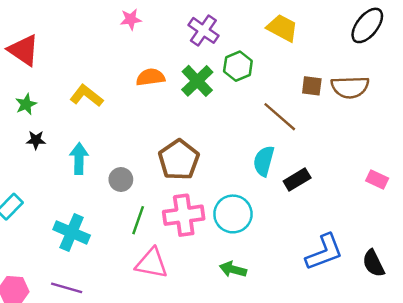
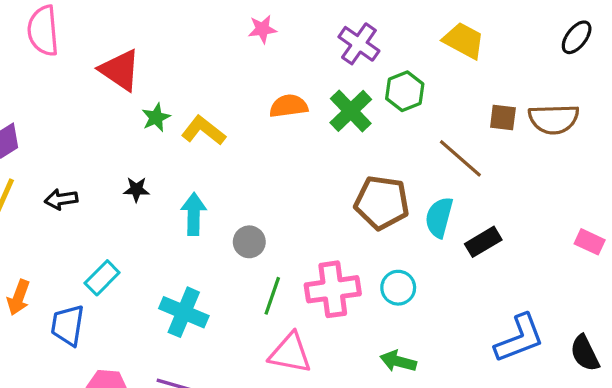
black ellipse: (367, 25) -> (577, 37), size x0.7
green star: (26, 104) -> (156, 117), moved
brown pentagon: (179, 160) -> (382, 203), moved, turned -30
cyan circle: (233, 214) -> (398, 288), size x0.7

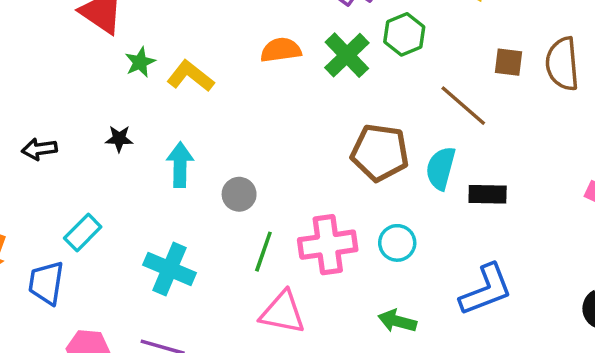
brown semicircle: (554, 119) -> (562, 64), turned 87
black rectangle: (483, 242) -> (488, 194), turned 32
blue L-shape: (519, 338) -> (486, 290), moved

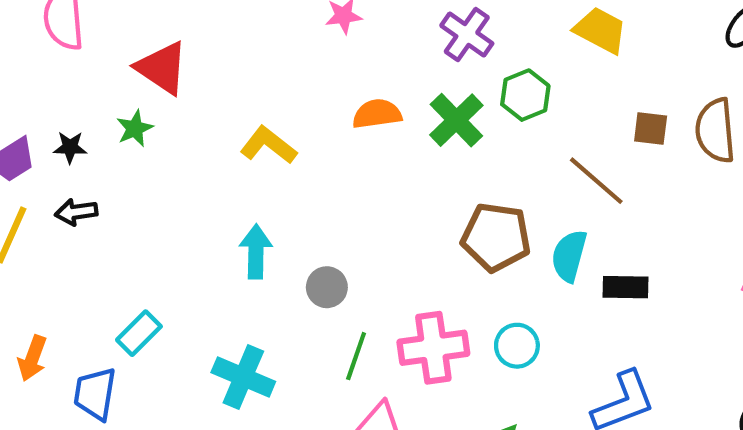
green star: (140, 62) -> (135, 128), moved
black star: (119, 139) -> (70, 147), moved
black arrow: (39, 149) -> (76, 212), moved

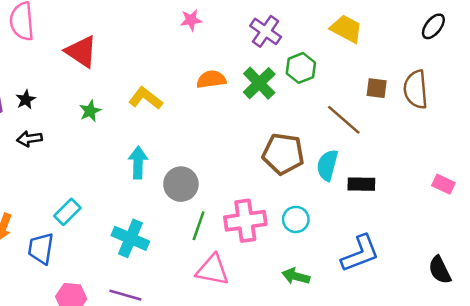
green star: (135, 128) -> (90, 111), moved
black star: (70, 147) -> (26, 100), turned -30
gray circle: (327, 287) -> (181, 184), size x1.4

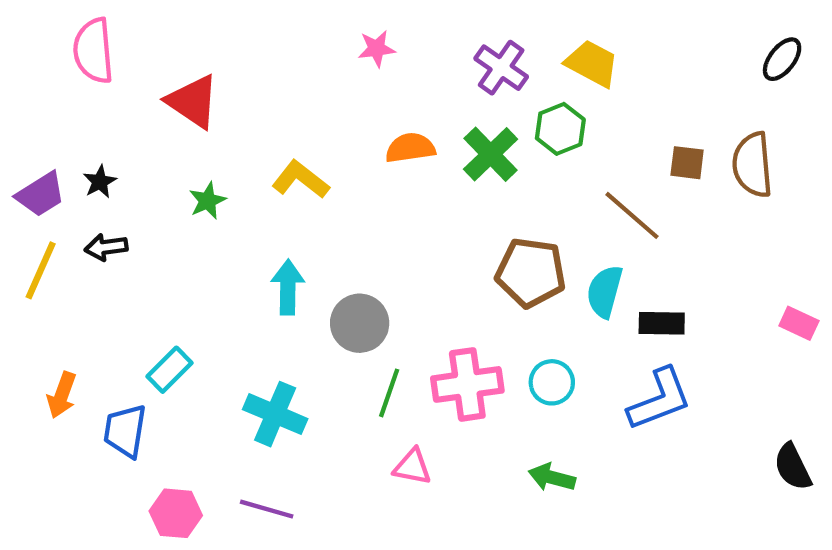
yellow trapezoid: (346, 29) -> (592, 63), moved
blue L-shape: (360, 254) -> (660, 399), moved
pink triangle: (212, 270) -> (412, 467), size x0.7

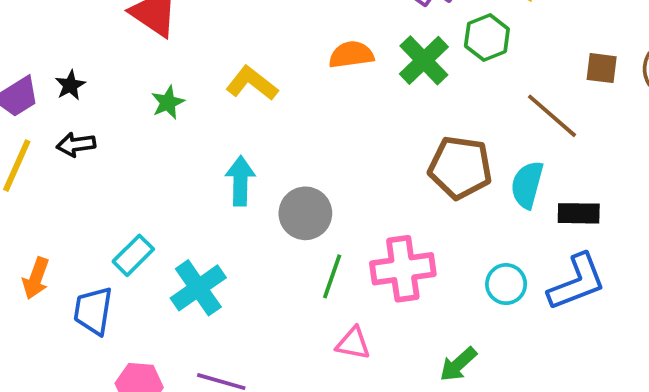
cyan circle: (552, 382) -> (506, 284), moved
cyan cross: (275, 414) -> (198, 288), moved, turned 32
green arrow: (552, 477) -> (458, 364), moved, turned -57

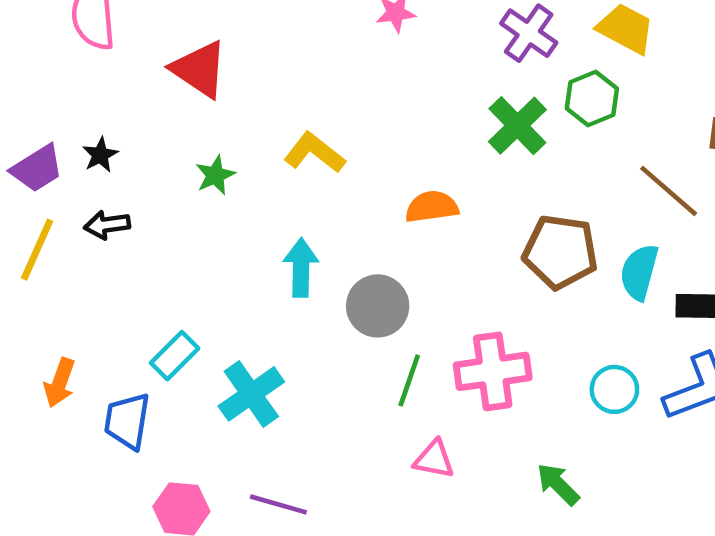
orange semicircle: (351, 55) -> (432, 207), moved
green arrow: (458, 364) -> (558, 484), turned 87

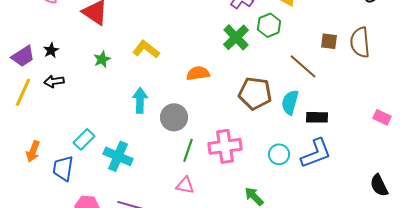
cyan cross: (251, 394) -> (118, 156), turned -32
pink triangle: (434, 459) -> (185, 185), moved

